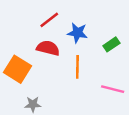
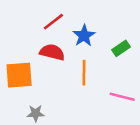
blue star: (77, 33) -> (84, 36), turned 30
orange square: (18, 69) -> (19, 75), turned -36

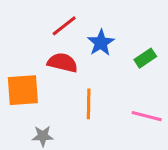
orange line: (84, 73) -> (89, 104), moved

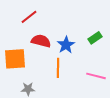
red line: (64, 26) -> (29, 17), moved
blue star: (101, 43) -> (66, 45), moved

